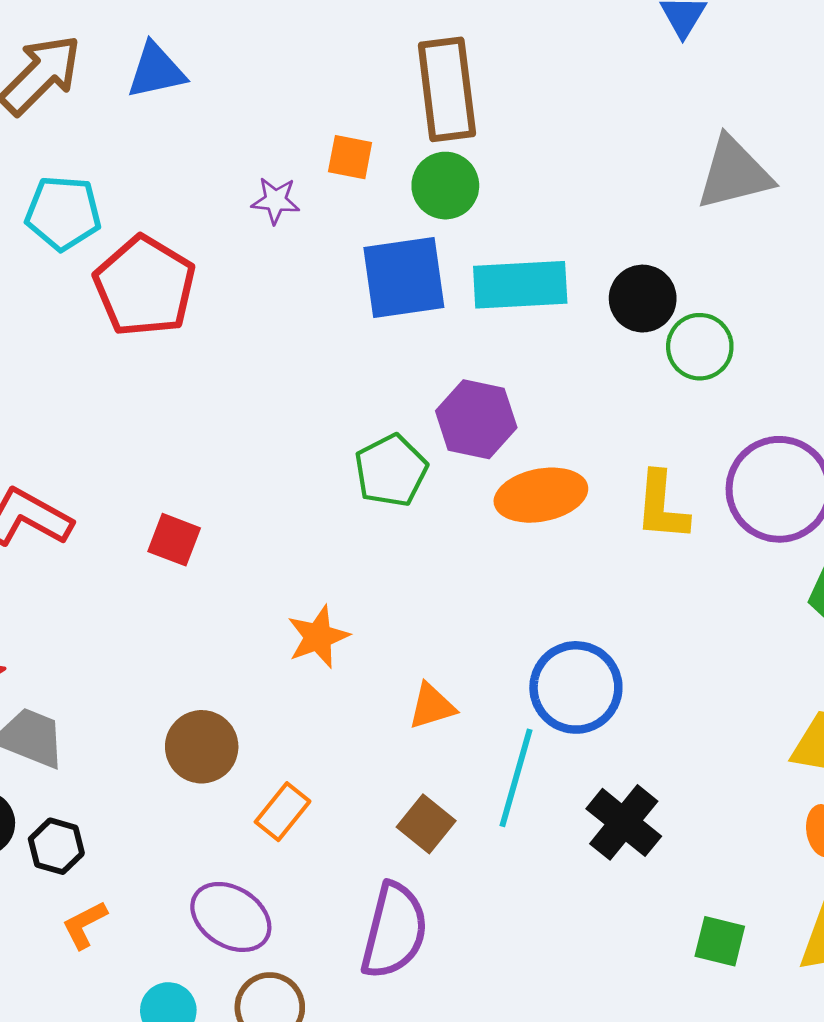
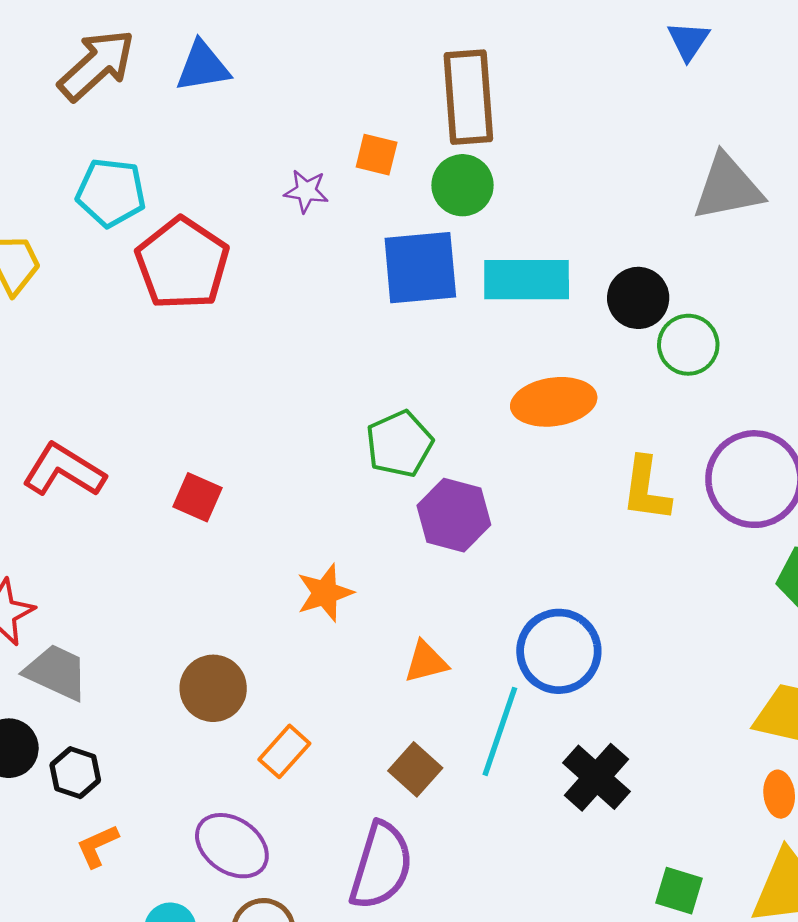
purple hexagon: (476, 419) -> (454, 515), moved
orange ellipse: (541, 495) -> (554, 402), moved

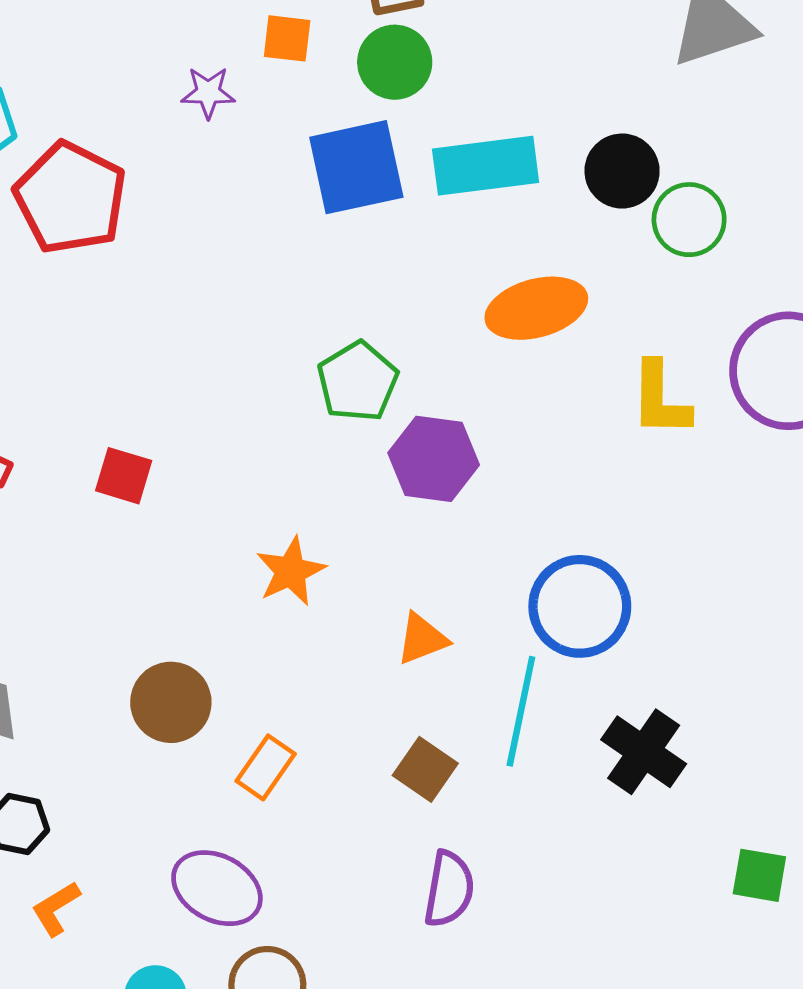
purple semicircle: (381, 866) -> (449, 889), moved, size x0.7

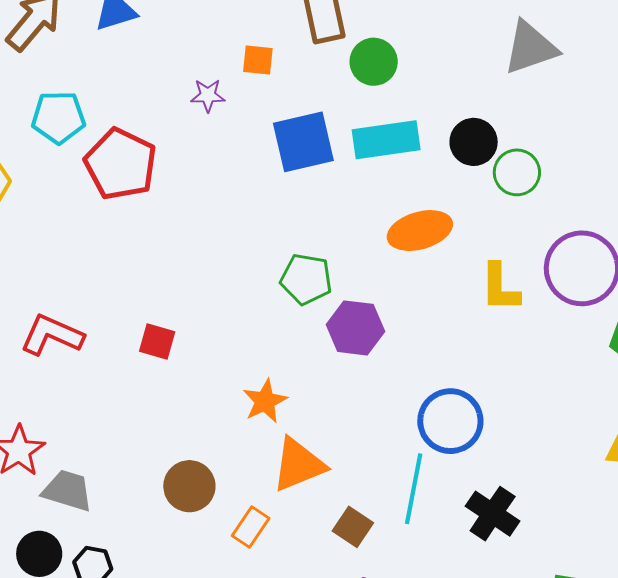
green circle: (395, 62) -> (374, 62), moved
green pentagon: (358, 382) -> (306, 279), turned -30
orange triangle: (422, 639) -> (298, 465), moved, size x1.6

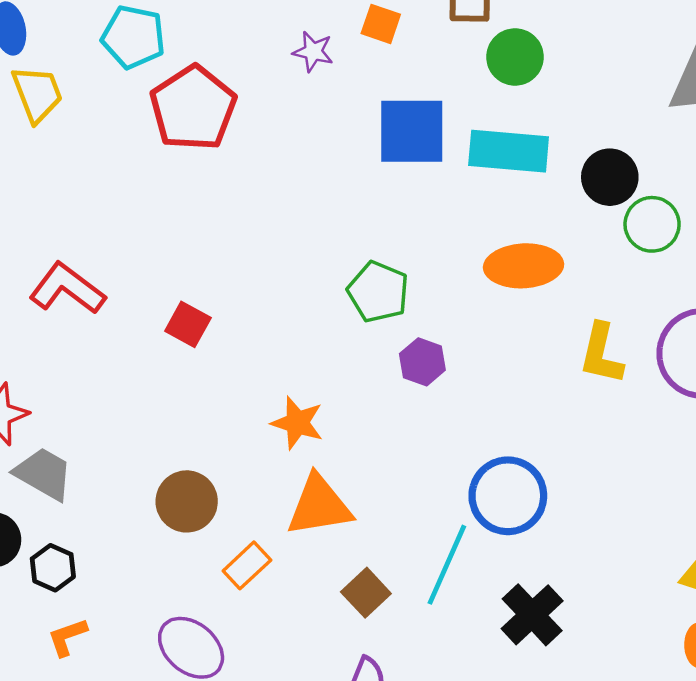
purple hexagon: (355, 328) -> (422, 362), size x0.7
orange star: (265, 401) -> (297, 423), turned 30

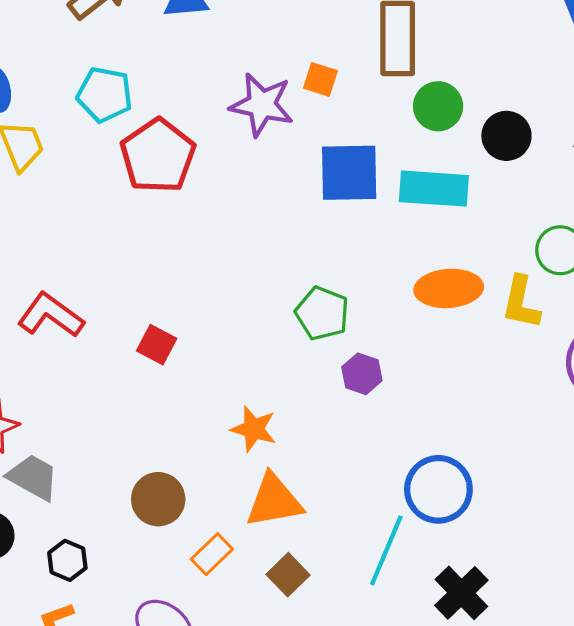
purple star: (313, 52) -> (262, 105), size x1.8
black circle: (610, 177) -> (506, 136), moved
yellow L-shape: (601, 354) -> (521, 303), moved
black hexagon: (53, 568) -> (67, 560), moved
brown square: (366, 593) -> (288, 575), moved

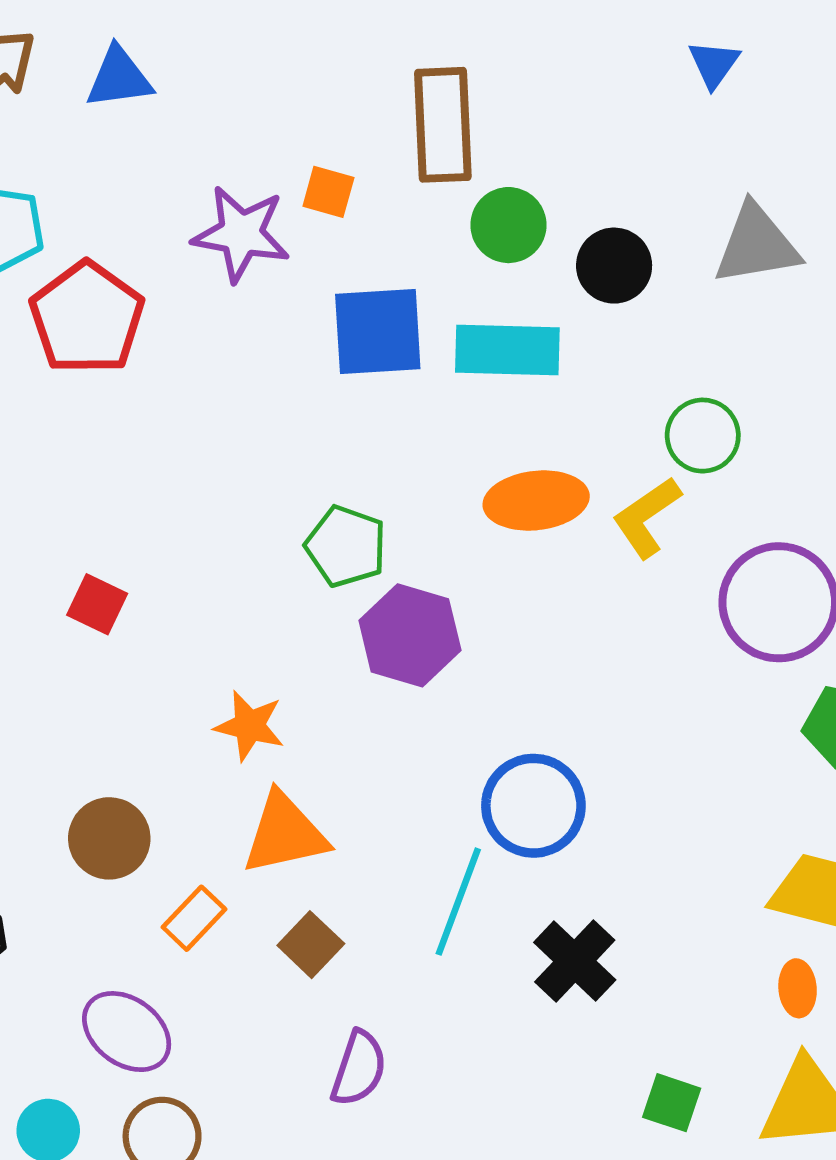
yellow L-shape: (521, 303) -> (647, 517), turned 46
purple hexagon: (362, 374) -> (410, 635), size x1.6

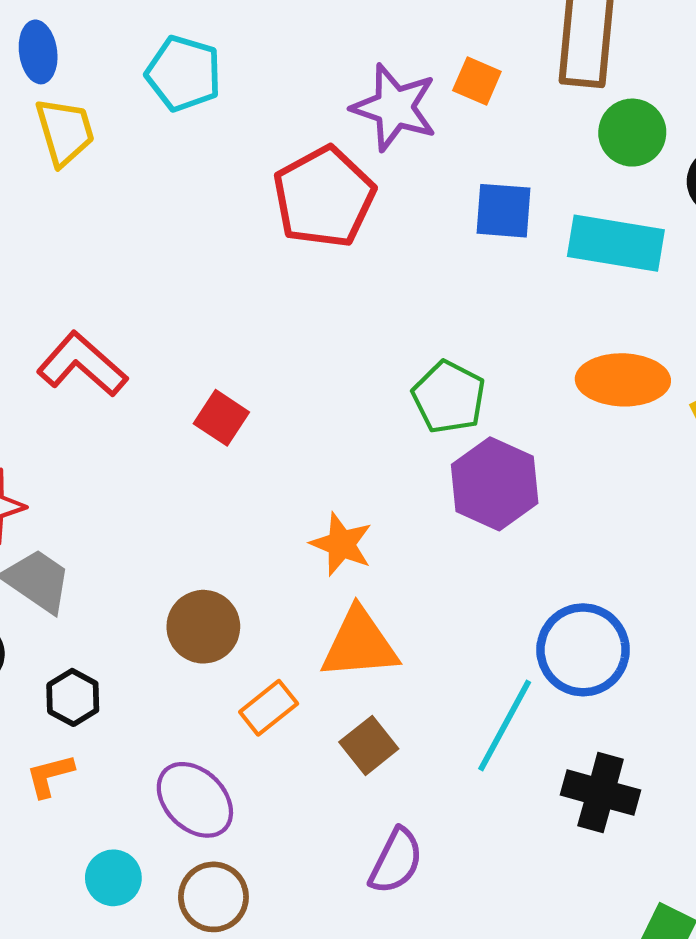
red pentagon: (87, 318) -> (324, 197), moved
blue square: (378, 331) -> (503, 211), size x0.7
black cross: (575, 961) -> (601, 793), turned -36

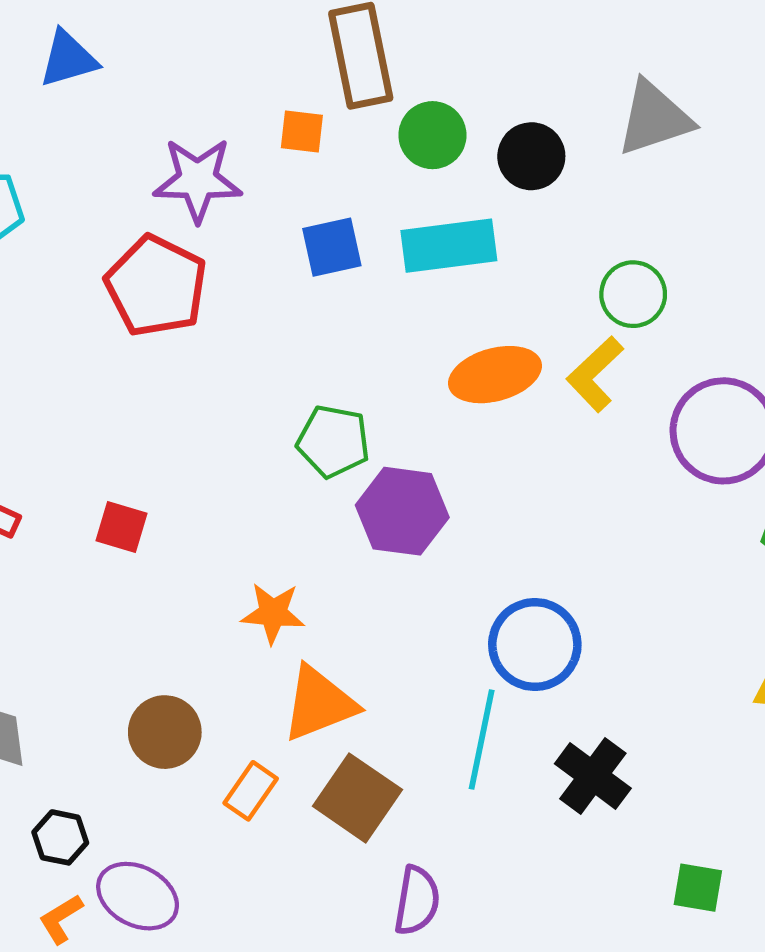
orange square: (477, 81) -> (302, 132), moved
brown square: (369, 745) -> (357, 798), size x1.5
black cross: (601, 793) -> (593, 776), turned 38
purple ellipse: (195, 800) -> (138, 896), moved

